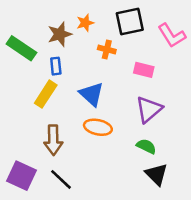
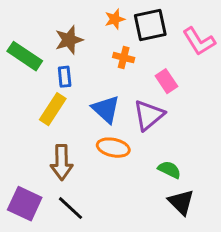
orange star: (85, 23) -> (115, 19), moved
pink rectangle: (144, 70) -> (166, 81), turned 42
purple triangle: (149, 109) -> (149, 115), moved

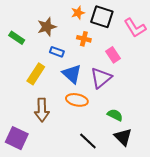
black square: (150, 25) -> (102, 17), turned 30
green rectangle: (25, 56) -> (17, 38), size x0.7
blue rectangle: (65, 77) -> (57, 52), moved, turned -64
black line: (70, 208) -> (88, 141), moved

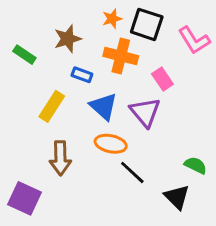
orange cross: (84, 39) -> (121, 56), size x1.6
purple triangle: (101, 78) -> (145, 112), turned -30
green semicircle: (115, 115) -> (196, 165), moved
black line: (88, 141) -> (132, 172), moved

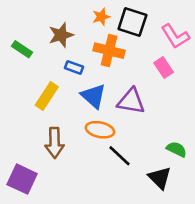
pink rectangle: (162, 79) -> (164, 67), moved
purple triangle: (145, 112) -> (131, 101), turned -40

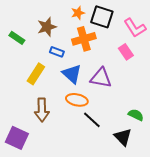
orange cross: (109, 51) -> (84, 39), turned -30

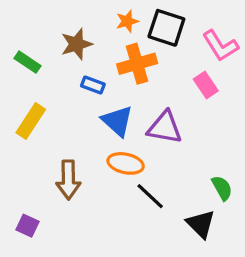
yellow rectangle: (36, 74) -> (31, 121), moved
green semicircle: (136, 115) -> (222, 188), turned 35
purple square: (17, 138) -> (28, 226), size x0.6

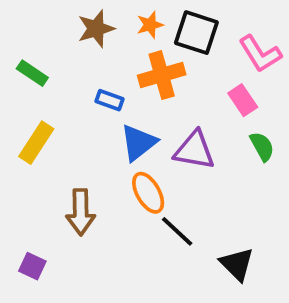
brown star: (77, 44) -> (96, 29), moved
blue triangle: (117, 121) -> (138, 143), turned 40
orange ellipse: (126, 163) -> (148, 193), turned 48
green semicircle: (222, 188) -> (262, 146), moved

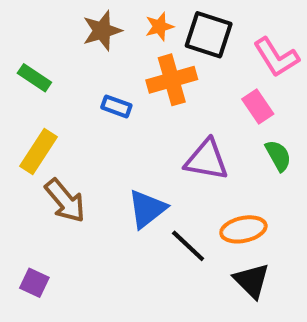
blue triangle: (138, 143) -> (147, 209), moved
orange ellipse: (148, 193) -> (243, 229), moved, turned -72
brown arrow: (81, 212) -> (65, 201), moved, turned -39

